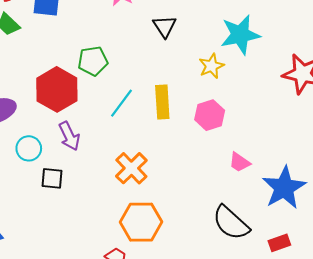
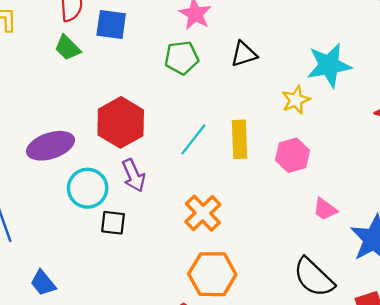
black triangle: (164, 26) -> (244, 54), turned 45
green pentagon: (93, 61) -> (182, 58), moved
cyan circle: (29, 148) -> (88, 188), size x1.4

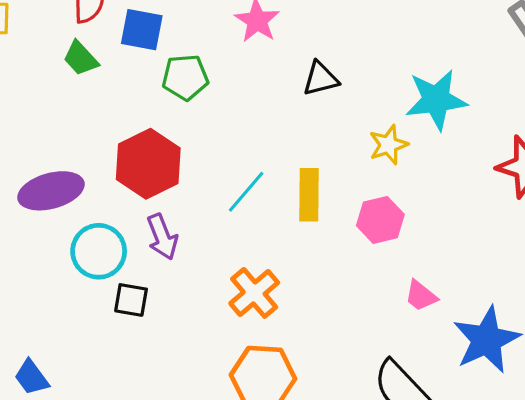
green pentagon: (182, 58) -> (185, 77), moved

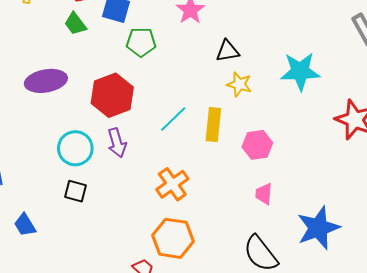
yellow star: (388, 145) -> (239, 84), moved, turned 30
purple ellipse: (51, 191) -> (46, 81), moved
pink trapezoid: (421, 296) -> (264, 194), moved, turned 50
black square: (131, 300) -> (75, 191), moved

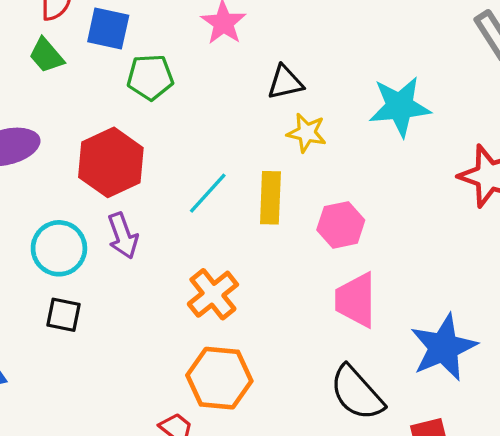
pink trapezoid: (264, 194) -> (356, 300), size x1.6

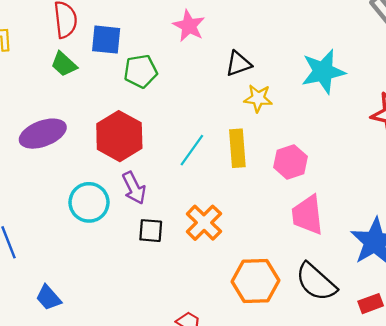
black square: (64, 315) -> (151, 231), moved
orange hexagon: (219, 378) -> (256, 281), moved

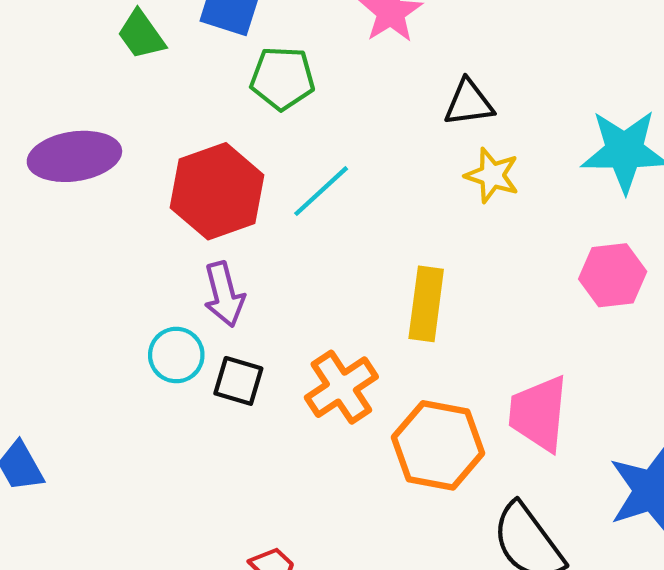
yellow rectangle: (237, 148) -> (426, 304), moved
cyan line: (192, 150) -> (321, 191), moved
pink hexagon: (290, 162) -> (613, 275), moved
cyan circle: (89, 202) -> (176, 355), moved, size x0.7
orange hexagon: (256, 281) -> (438, 445), moved

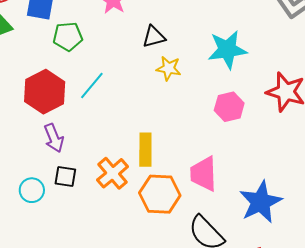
yellow rectangle: (426, 304) -> (145, 150), moved
cyan circle: (176, 355) -> (32, 190), moved

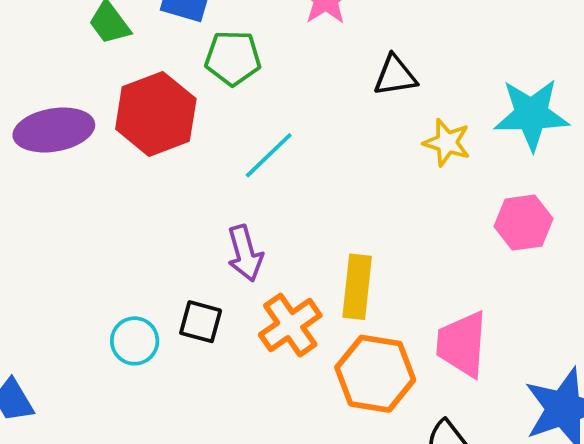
yellow star: (169, 68) -> (447, 143), moved
red hexagon: (45, 92) -> (156, 114), moved
purple arrow: (54, 138) -> (245, 253), moved

